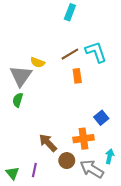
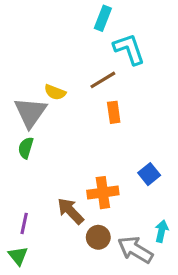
cyan L-shape: (96, 52) -> (129, 49), moved
orange cross: (83, 139) -> (103, 193), moved
purple line: (34, 170) -> (24, 223), moved

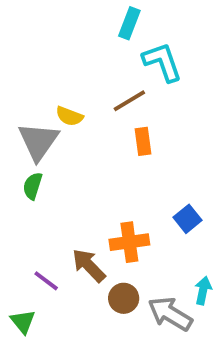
purple line: (24, 223) -> (46, 281), moved, turned -65

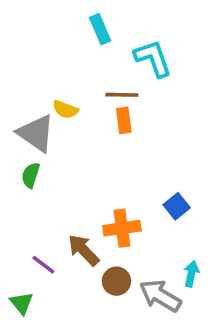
cyan rectangle: (129, 23) -> (100, 29), moved, turned -44
brown line: (129, 101) -> (122, 95), turned 32
gray triangle: (38, 141) -> (36, 133), turned -30
orange rectangle: (143, 141) -> (124, 120), moved

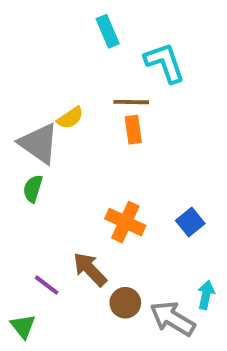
yellow semicircle: (65, 109) -> (70, 118), turned -55
orange cross: (122, 228) -> (125, 222), moved, turned 33

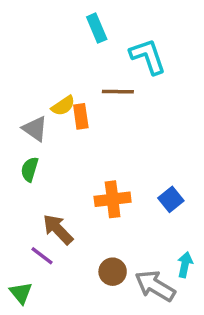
orange rectangle: (133, 130) -> (81, 116), moved
gray triangle: (39, 143) -> (35, 129), size x0.7
orange cross: (125, 222) -> (113, 199), turned -32
brown arrow: (90, 269) -> (58, 229), moved

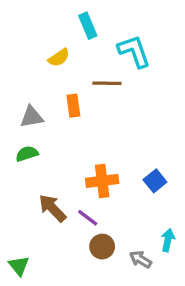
yellow semicircle: (63, 106) -> (59, 58), moved
gray triangle: (35, 129) -> (32, 117), turned -45
green semicircle: (30, 169) -> (27, 154), turned 55
purple line: (42, 256) -> (88, 218), moved
gray arrow: (155, 286) -> (141, 259), size x0.6

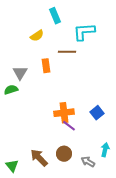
cyan L-shape: (134, 51) -> (84, 32), turned -75
gray triangle: (32, 117) -> (20, 73), turned -49
green semicircle: (27, 154) -> (11, 90), moved
brown arrow: (52, 208) -> (39, 158), moved
purple line: (88, 218) -> (69, 126), moved

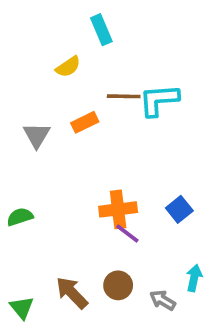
cyan L-shape: (84, 32) -> (159, 100), moved
orange rectangle: (46, 66) -> (85, 122), turned 72
green semicircle: (11, 90) -> (20, 217), moved

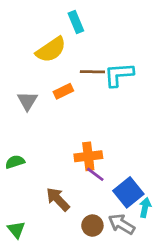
yellow semicircle: (68, 67) -> (51, 50), size x1.6
blue square: (179, 209) -> (128, 192), moved, size x1.5
brown circle: (118, 285) -> (92, 226), moved
brown arrow: (72, 293) -> (58, 199), moved
gray arrow: (163, 300) -> (122, 224), size x1.4

